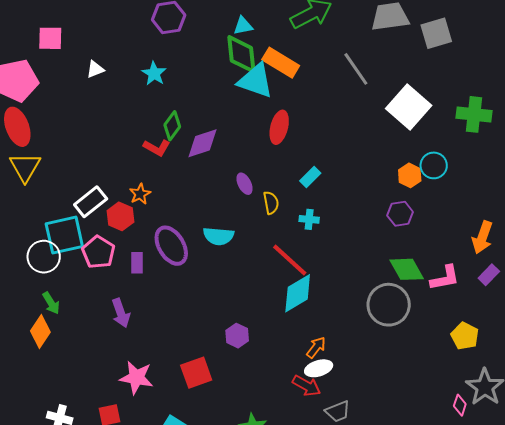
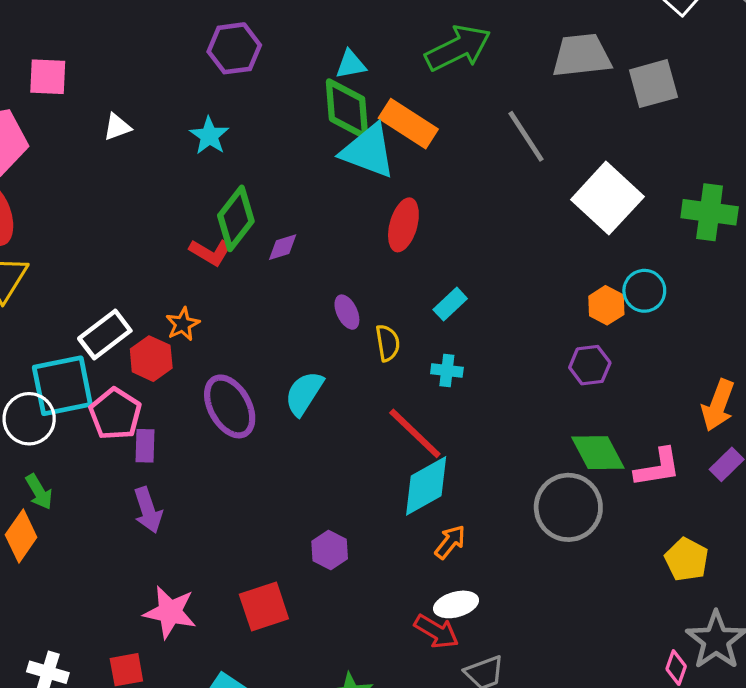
green diamond: (172, 126) -> (236, 218), size x1.4
purple diamond: (203, 143) -> (283, 247), size x0.6
cyan semicircle: (218, 236) -> (304, 393), turned 116
purple rectangle: (137, 263) -> (145, 446), moved
orange arrow: (316, 347) -> (450, 542), moved

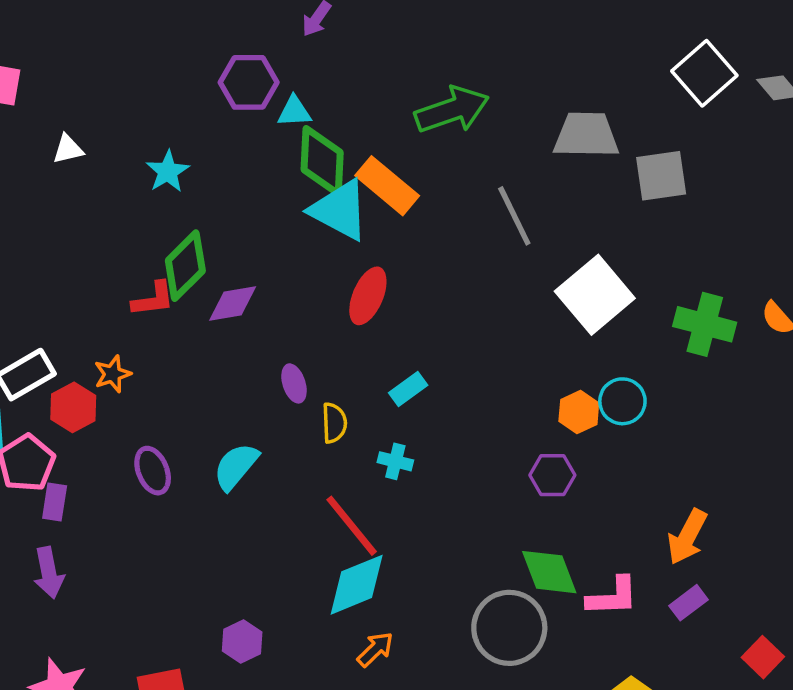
purple hexagon: (234, 48) -> (249, 82), moved
cyan triangle: (351, 64) -> (294, 112), moved
purple diamond: (283, 247) -> (233, 304), size x1.4
red L-shape: (211, 252) -> (153, 299), turned -45
purple ellipse: (230, 406) -> (153, 471), size x0.7

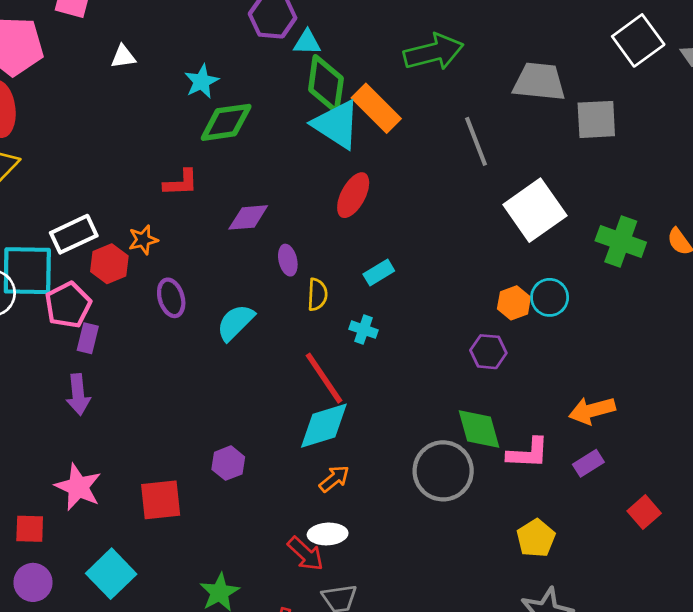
green diamond: (185, 266) -> (226, 122), moved, turned 32
purple diamond: (233, 304) -> (248, 217), moved
purple ellipse: (153, 471) -> (171, 298), moved
orange arrow: (687, 537) -> (592, 410), turned 42

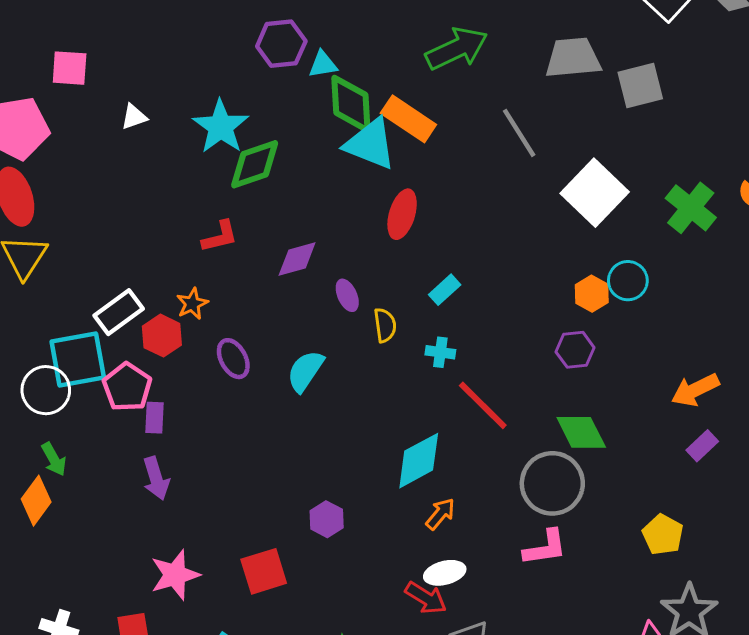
cyan star: (202, 81) -> (221, 127), size x1.5
green cross: (621, 242) -> (691, 208), turned 30
red line: (324, 378) -> (483, 405), moved
pink L-shape: (528, 453) -> (545, 548), moved
pink star: (78, 487) -> (175, 575), turned -30

